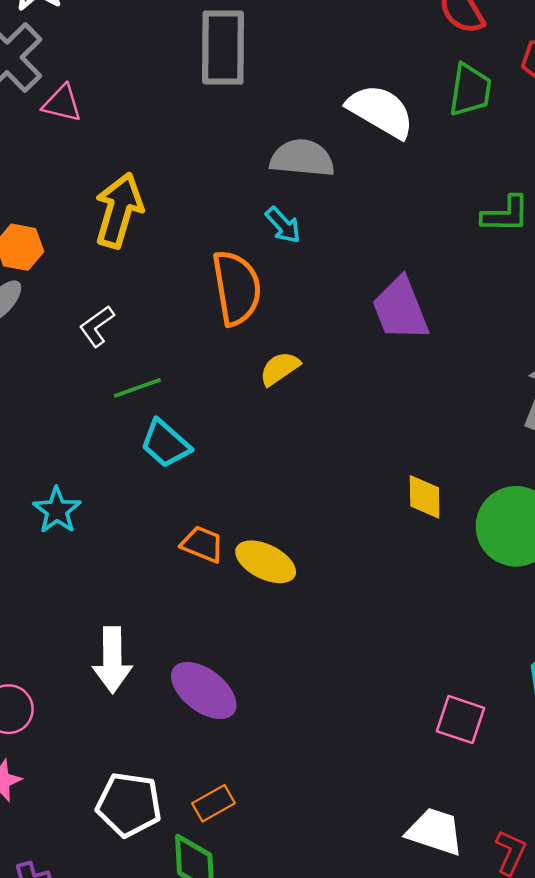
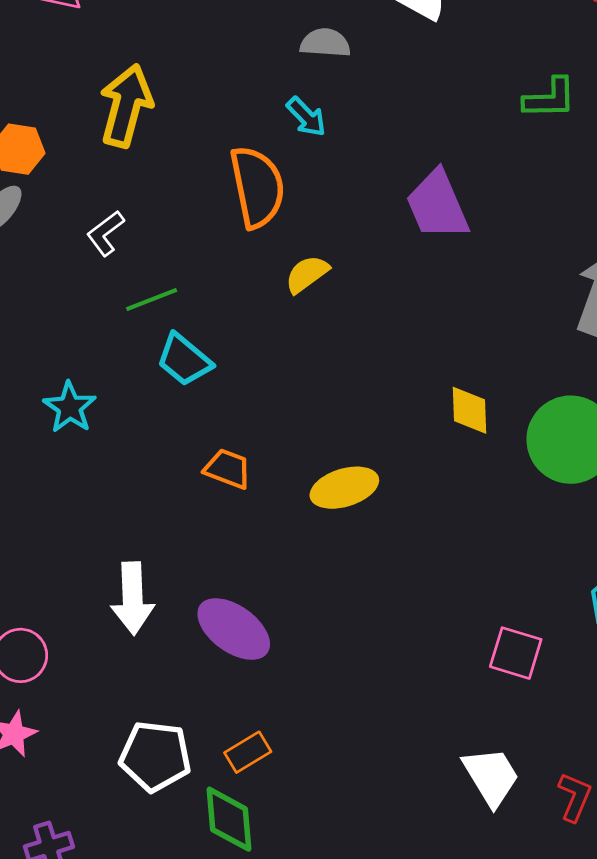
gray semicircle: (302, 158) -> (325, 43), size x0.7
cyan star: (57, 510) -> (70, 407), moved
yellow ellipse: (266, 562) -> (344, 488), moved, turned -42
white trapezoid: (435, 832) -> (491, 776), turned 42

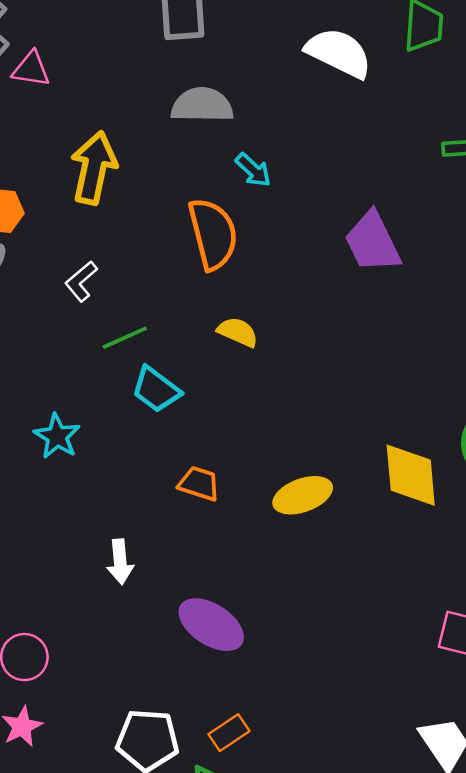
gray semicircle: (325, 43) -> (202, 105), moved, size x1.4
yellow semicircle: (307, 274) -> (238, 332), moved, turned 63
yellow diamond: (470, 410) -> (411, 475), moved, size x1.5
white arrow: (133, 598) -> (120, 562), moved, size x0.7

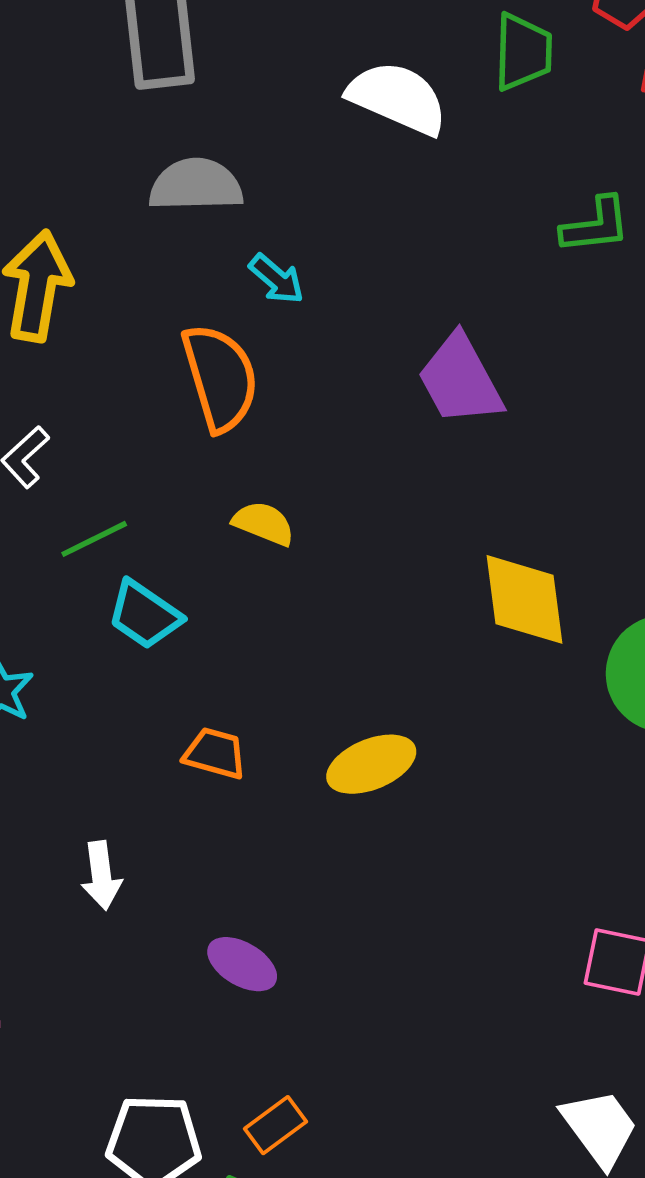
yellow diamond: (411, 475) -> (524, 599), moved
purple ellipse: (211, 625) -> (242, 964), size x0.7

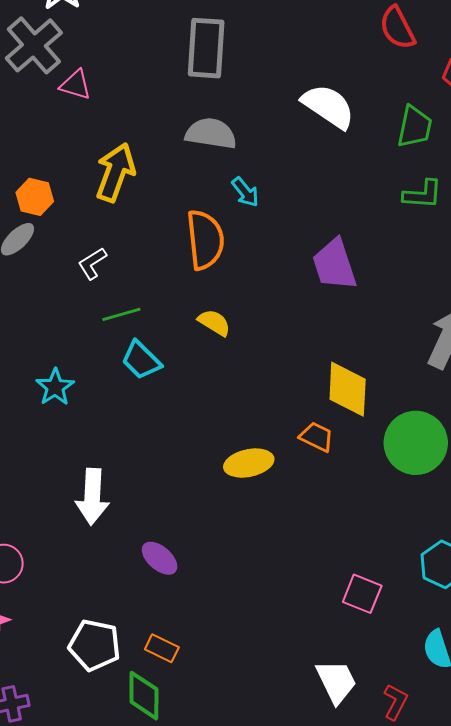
green trapezoid: (523, 52) -> (415, 127), moved
orange trapezoid: (215, 753) -> (317, 437), moved
white arrow: (101, 875) -> (92, 497), size x1.5
orange rectangle: (275, 1125) -> (162, 648), turned 52

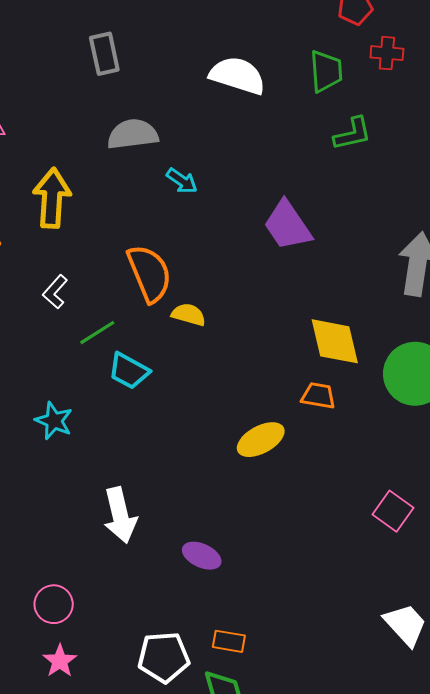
gray rectangle: (206, 48) -> (104, 54), size x0.7
orange semicircle: (205, 240) -> (149, 273), moved
pink square: (362, 594) -> (393, 511), moved, turned 30

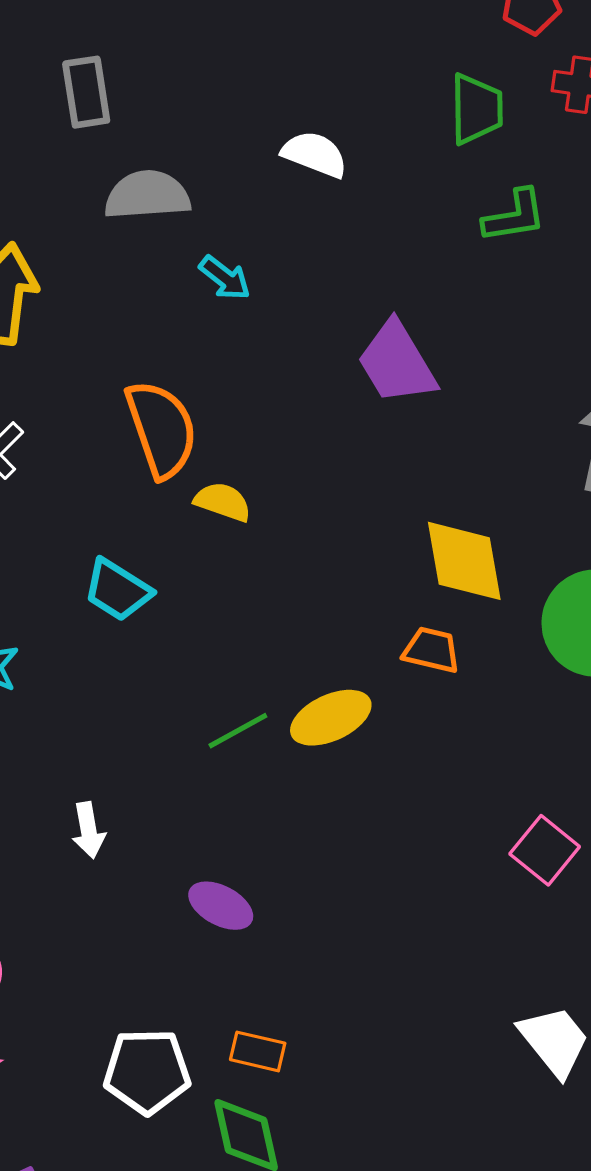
gray rectangle: (104, 54) -> (86, 92), moved
white semicircle: (238, 76) -> (315, 154), moved, size x0.7
green line: (97, 333) -> (238, 731), moved
white arrow: (120, 515) -> (88, 830), size x0.6

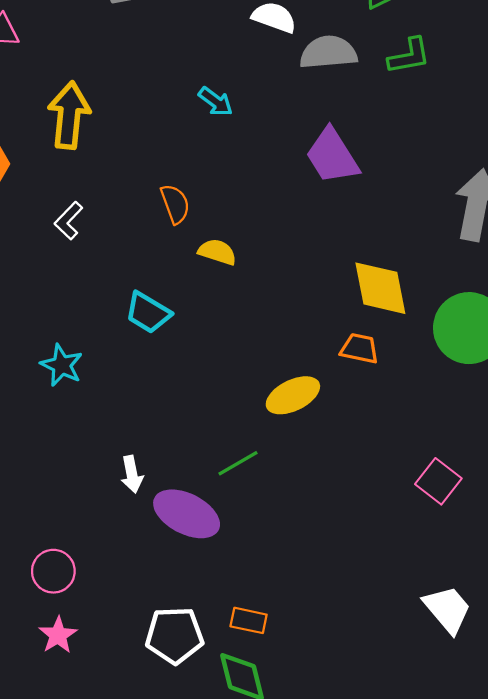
gray semicircle: (147, 195) -> (328, 52), moved
orange semicircle: (161, 429) -> (175, 204), size x0.6
green line: (238, 731) -> (238, 463), moved
purple ellipse: (221, 906) -> (187, 514), moved, size x1.5

